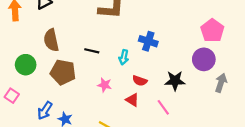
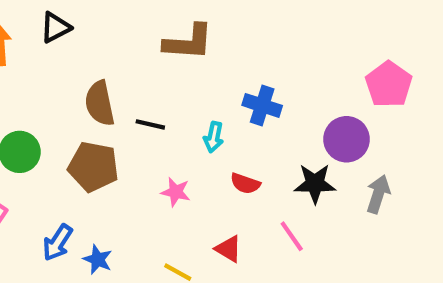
brown semicircle: (51, 40) -> (100, 103), moved
purple circle: (204, 59) -> (347, 139), moved
gray arrow: (221, 83) -> (378, 194), moved
red triangle: (132, 100) -> (228, 249), moved

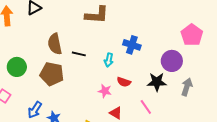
pink star: (176, 192) -> (105, 91), moved

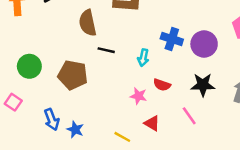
brown semicircle: (55, 44) -> (88, 23), moved
purple circle: (172, 61) -> (204, 44), moved
blue arrow: (35, 110) -> (52, 120), turned -54

